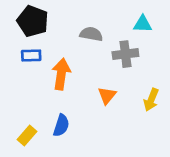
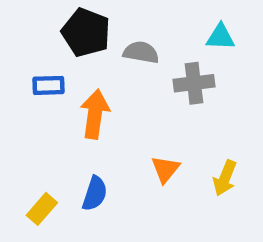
black pentagon: (33, 21) -> (86, 33), moved
orange triangle: (107, 95) -> (165, 169), moved
yellow arrow: (151, 100) -> (225, 178), moved

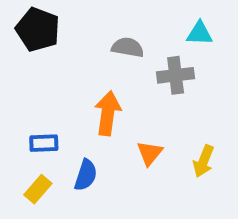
black pentagon: (86, 33) -> (38, 29), moved
blue rectangle: (48, 85) -> (44, 143), moved
orange arrow: (95, 114) -> (108, 113), moved

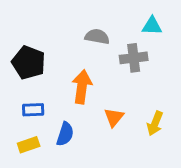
black pentagon: (38, 29) -> (29, 62), moved
yellow rectangle: (38, 189) -> (29, 145), turned 30

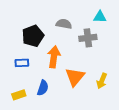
black pentagon: (29, 62) -> (33, 36), moved, turned 30
blue rectangle: (33, 110) -> (22, 63), moved
orange triangle: (114, 117) -> (75, 77), size x1.5

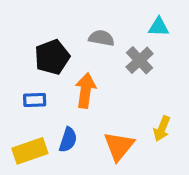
gray cross: (88, 38) -> (140, 60), turned -36
orange triangle: (75, 77) -> (119, 146), moved
yellow rectangle: (19, 95) -> (30, 151), size x1.5

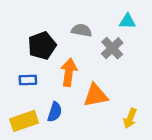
yellow arrow: (162, 129) -> (130, 118), moved
orange triangle: (119, 146) -> (96, 95), moved, turned 40

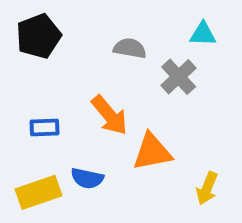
black pentagon: (42, 46) -> (38, 36), moved
orange arrow: (69, 72) -> (110, 115), turned 132
blue semicircle: (55, 112) -> (87, 178), turned 84

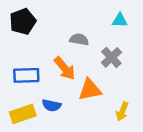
gray semicircle: (130, 48) -> (79, 39), moved
gray cross: (179, 77) -> (111, 57), moved
blue rectangle: (45, 127) -> (26, 75), size x1.5

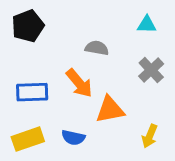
gray cross: (111, 57) -> (151, 70), moved
blue semicircle: (52, 105) -> (73, 138), moved

